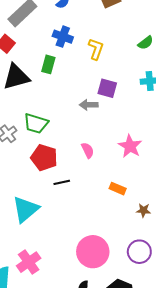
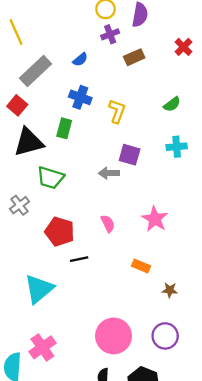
green trapezoid: (36, 123) -> (50, 178), moved

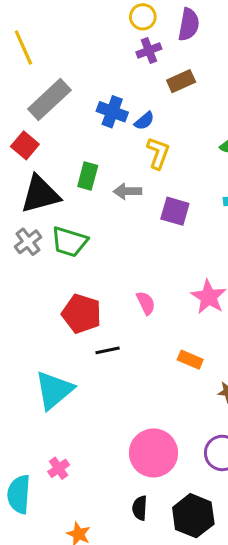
blue semicircle: (80, 60) -> (144, 121), moved
blue cross: (80, 97) -> (112, 112), moved
gray arrow: (109, 173) -> (127, 191), moved
gray cross: (19, 205) -> (28, 242), moved
pink cross: (42, 347) -> (59, 468), size x0.6

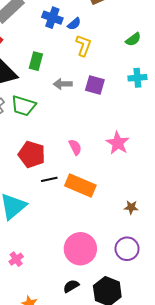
gray arrow: (127, 191) -> (63, 84), moved
orange rectangle: (190, 360) -> (80, 186), moved, size x1.8
black semicircle: (140, 508) -> (71, 286), turned 56

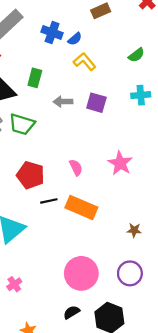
yellow L-shape: (83, 46) -> (85, 62), turned -60

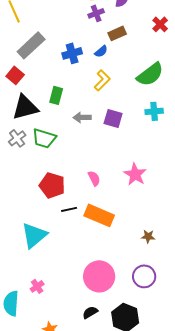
blue cross: (52, 32) -> (72, 53), turned -36
blue semicircle: (75, 39) -> (101, 51), moved
green semicircle: (136, 55) -> (150, 74), size x1.8
yellow L-shape: (85, 62) -> (102, 80), turned 85

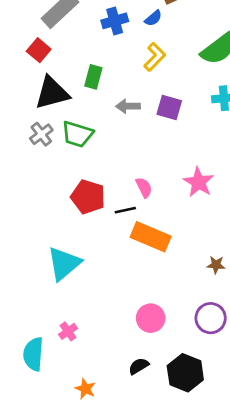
black line: (69, 209) -> (125, 210), moved
pink circle: (99, 276) -> (151, 318), size x0.7

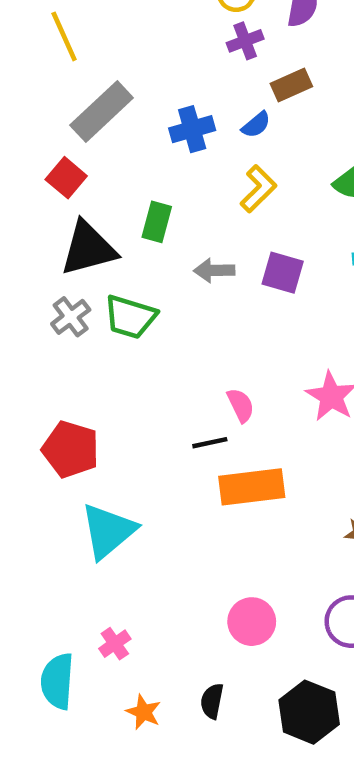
red pentagon: (88, 197) -> (71, 449), moved
orange rectangle: (151, 237) -> (252, 487), turned -30
black semicircle: (139, 366) -> (212, 701), moved, turned -48
orange star: (85, 389) -> (144, 712), moved

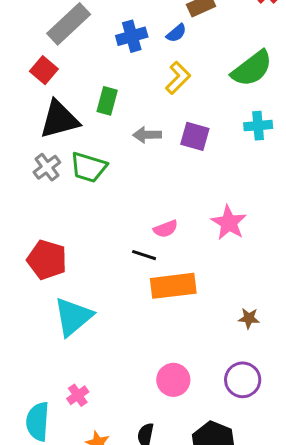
pink semicircle: (241, 405) -> (166, 229), turned 95
black line: (210, 443) -> (144, 255), turned 30

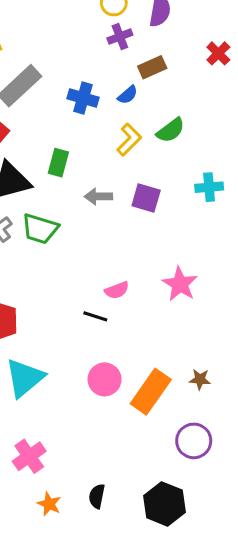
blue cross: (132, 36) -> (83, 98), turned 32
green semicircle: (252, 69) -> (171, 130), moved, size x0.7
orange rectangle: (173, 286) -> (151, 392), moved, turned -48
pink circle: (173, 380) -> (105, 379), moved
pink cross: (78, 395) -> (29, 456), size x1.5

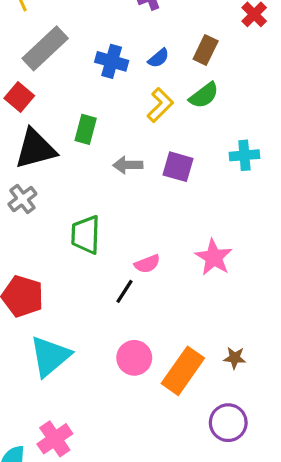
brown rectangle: (152, 67) -> (206, 50), moved, turned -40
green trapezoid: (40, 229) -> (86, 235), moved, turned 75
black line: (95, 316) -> (125, 291), turned -75

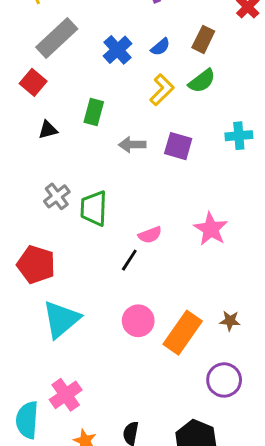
blue cross: (112, 61) -> (117, 50), turned 32
black triangle: (35, 149) -> (48, 130), size x0.5
gray cross: (22, 199) -> (57, 196), moved

